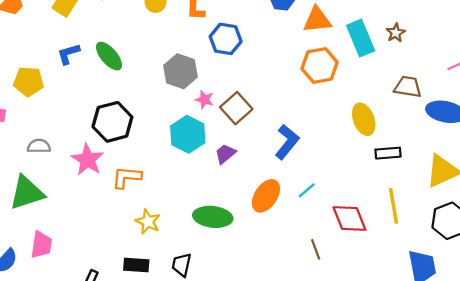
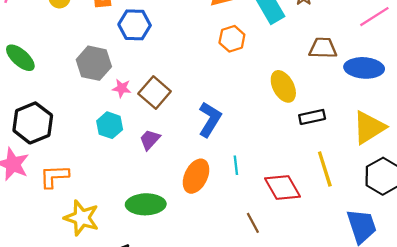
orange hexagon: (320, 66) -> (232, 39), size x0.7
cyan hexagon: (188, 134) -> (110, 125), size x0.7
cyan line: (307, 190) -> (236, 165), turned -48
yellow star: (148, 222) -> (82, 218), size x1.4

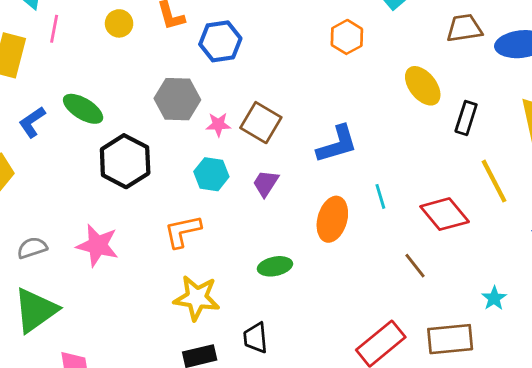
black rectangle: (312, 117) -> (466, 118), turned -50
blue L-shape: (210, 119) -> (337, 144), turned 52
black hexagon: (33, 123) -> (125, 161), moved
orange L-shape: (54, 176) -> (183, 231), moved
green ellipse: (146, 204) -> (275, 266), size x0.7

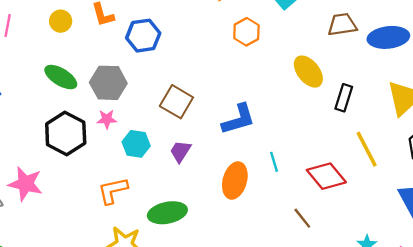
green ellipse: (83, 109) -> (61, 77), moved
pink star: (218, 125) -> (107, 119), moved
pink star: (97, 245) -> (25, 184), moved
green ellipse: (275, 266) -> (167, 213), moved, size x1.4

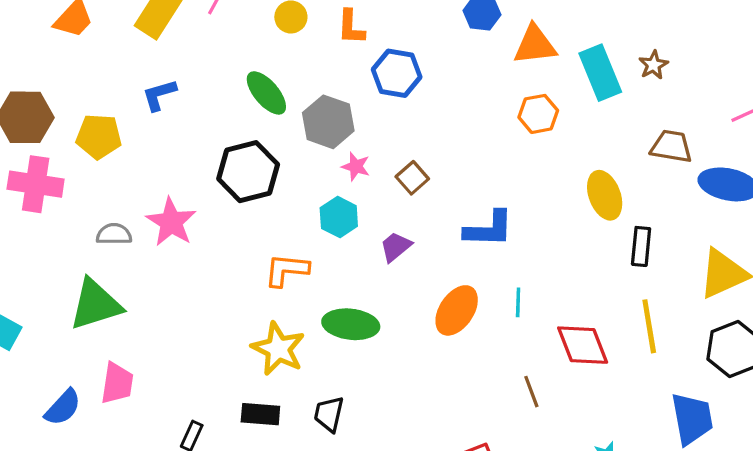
black rectangle: (344, 98) -> (641, 246), turned -30
brown square: (176, 102) -> (412, 178), size x0.7
pink star: (107, 119) -> (356, 167), moved

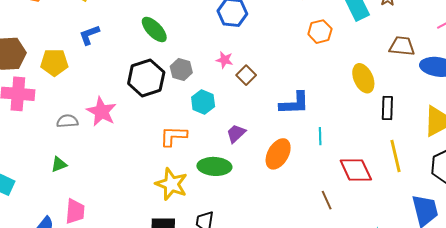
gray hexagon: (328, 122) -> (181, 70), moved, size x0.7
pink star: (356, 167) -> (224, 60), moved
purple trapezoid: (396, 247) -> (236, 133), moved
cyan line: (518, 302) -> (320, 136), moved
green triangle: (95, 304) -> (59, 164), size x0.5

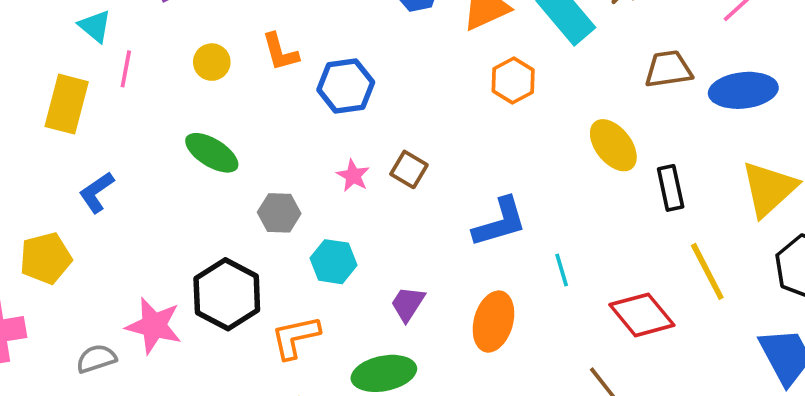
pink star: (224, 60) -> (353, 176), turned 30
brown square: (246, 75) -> (409, 169), moved
black hexagon: (146, 78) -> (227, 294), moved

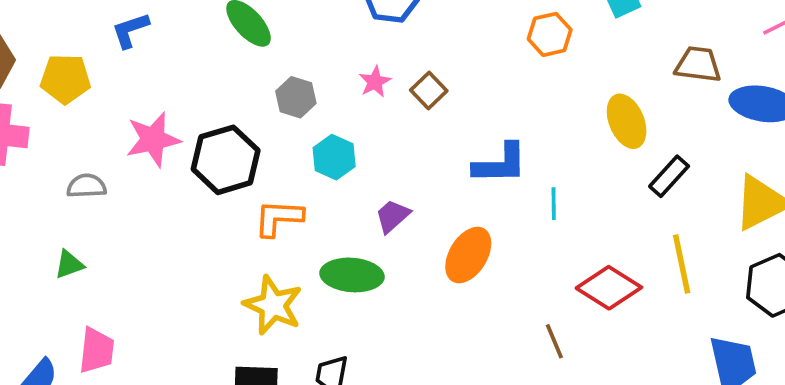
black rectangle: (671, 188) -> (669, 176), turned 39
cyan line: (562, 270) -> (554, 204), moved
red diamond: (642, 315) -> (609, 288), turned -34
pink star: (154, 326) -> (153, 139), moved, turned 30

